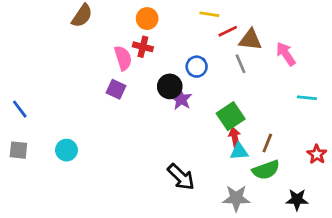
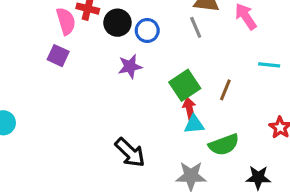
black circle: (170, 86) -> (117, 23), moved
purple star: (181, 99) -> (130, 66), turned 30
brown line: (267, 143) -> (225, 90), moved

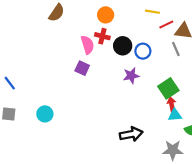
black arrow: (130, 152) -> (131, 134), turned -55

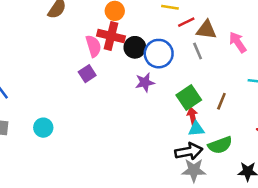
red cross: (102, 36) -> (111, 36), size x1.5
blue circle: (143, 51) -> (159, 54), size x1.5
purple square: (82, 68) -> (87, 74), turned 32
black arrow: (131, 134) -> (189, 151), moved

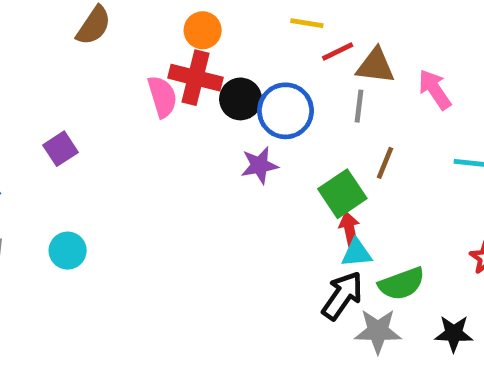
gray line: (198, 51) -> (359, 106), turned 30
purple square: (87, 74) -> (60, 149), moved
brown line: (221, 101) -> (385, 163), moved
black arrow: (189, 151) -> (342, 296), turned -44
gray star: (194, 170) -> (378, 331), moved

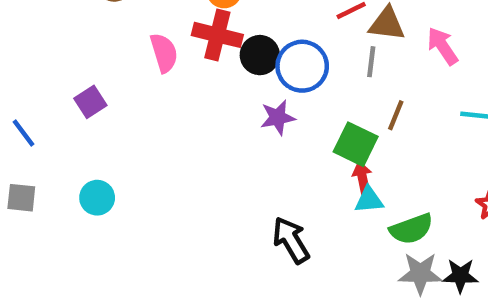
pink semicircle: (162, 97) -> (164, 53), moved
green square: (342, 194) -> (356, 144), turned -30
black arrow: (342, 296) -> (291, 240), moved, turned -66
gray star: (378, 331) -> (420, 273), moved

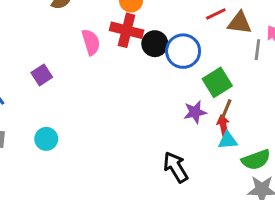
gray line: (371, 62) -> (257, 50), moved
brown line: (396, 115) -> (226, 109), moved
purple star: (278, 117) -> (195, 112), moved
green square: (356, 144) -> (217, 82), moved, turned 32

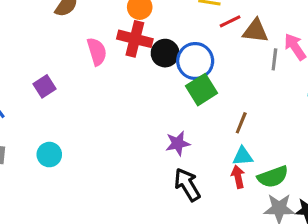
green square: (217, 82) -> (202, 90), moved
purple star: (195, 112) -> (178, 143), moved
red arrow: (223, 125) -> (238, 177), moved

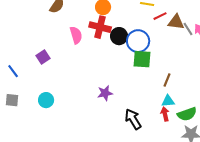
gray line: (274, 59) -> (188, 29), moved, turned -40
green square: (202, 90) -> (142, 59), turned 36
purple star: (178, 143) -> (105, 93), moved

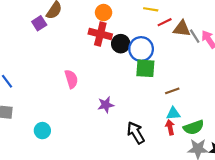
pink semicircle: (76, 35) -> (71, 79), moved
purple square: (43, 57) -> (39, 23), moved
brown line: (167, 80) -> (172, 91), turned 48
cyan circle: (46, 100) -> (42, 131), moved

